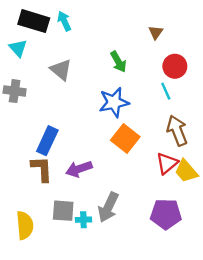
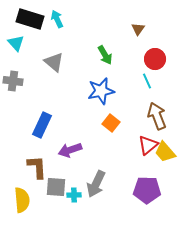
orange square: (125, 138) -> (111, 123), size x0.7
brown L-shape: (42, 169) -> (37, 167), moved

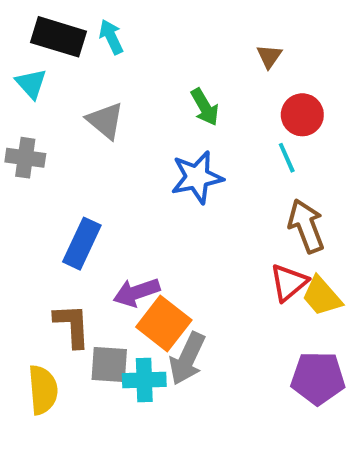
orange square: (111, 123) -> (164, 324), moved, size x1.5
purple pentagon: (147, 190) -> (318, 378), moved
cyan cross: (74, 195) -> (144, 380), size x1.5

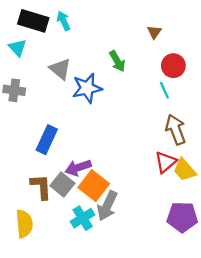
blue star: (197, 177) -> (87, 88), moved
gray square: (109, 364) -> (62, 184), moved, turned 35
cyan cross: (144, 380) -> (83, 218), turned -30

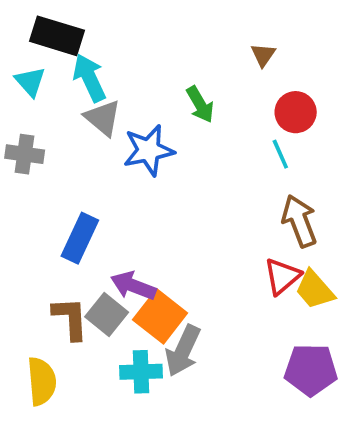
cyan arrow: (64, 21) -> (89, 78), moved, size x1.4
purple arrow: (78, 168) -> (133, 286), turned 40
cyan cross: (83, 218) -> (141, 372), turned 30

